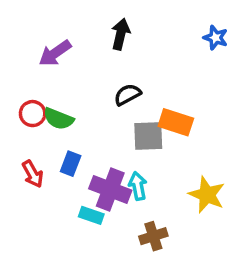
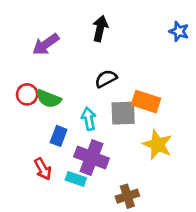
red arrow: (33, 174) -> (43, 169), moved
cyan arrow: (138, 186) -> (89, 119), moved
yellow star: (207, 195) -> (157, 145), moved

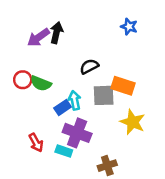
black arrow: (100, 29) -> (57, 33), moved
blue star: (179, 31) -> (129, 27), moved
blue rectangle: (59, 136) -> (63, 108), moved, turned 35

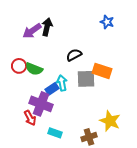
yellow star: (133, 122) -> (110, 121), moved
purple cross: (77, 133) -> (41, 104), moved
cyan rectangle: (64, 151) -> (55, 133), moved

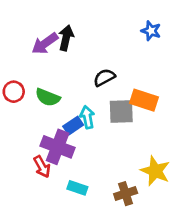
red circle: (19, 66) -> (14, 92), moved

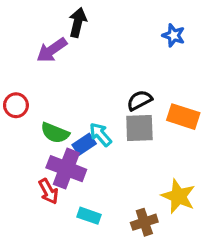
black arrow: (66, 38) -> (78, 22), moved
black semicircle: (104, 77) -> (139, 100), moved
green semicircle: (48, 97) -> (55, 133), moved
orange rectangle: (144, 100) -> (183, 117), moved
cyan arrow: (87, 117) -> (100, 134), turned -30

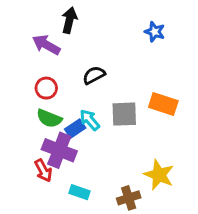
purple arrow: (52, 50) -> (46, 45), turned 64
black semicircle: (139, 100) -> (94, 75), moved
red circle: (16, 105) -> (46, 88), moved

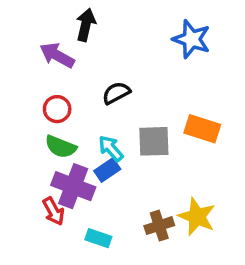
blue star: (155, 32) -> (192, 39), size x1.5
blue rectangle: (75, 129) -> (107, 170), moved
brown cross: (129, 198) -> (159, 226), moved

